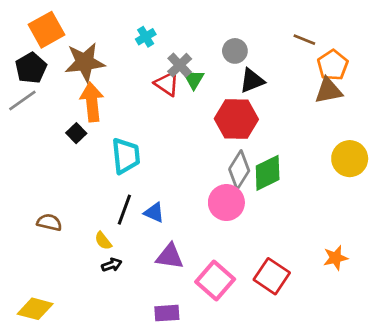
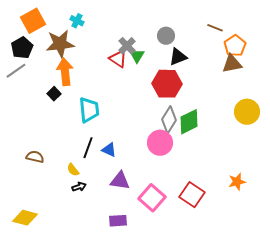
cyan cross: (146, 37) -> (77, 21), moved, turned -32

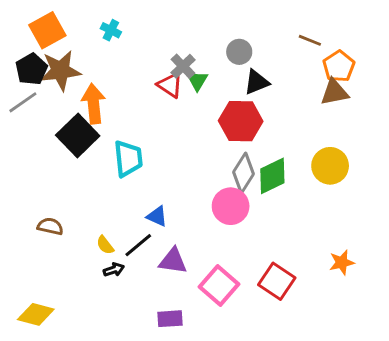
brown star: (60, 44) -> (60, 71), moved
black square: (54, 94) -> (78, 135), size x2.0
yellow circle: (247, 112) -> (330, 166), moved
black line: (88, 148) -> (138, 245), moved, turned 30

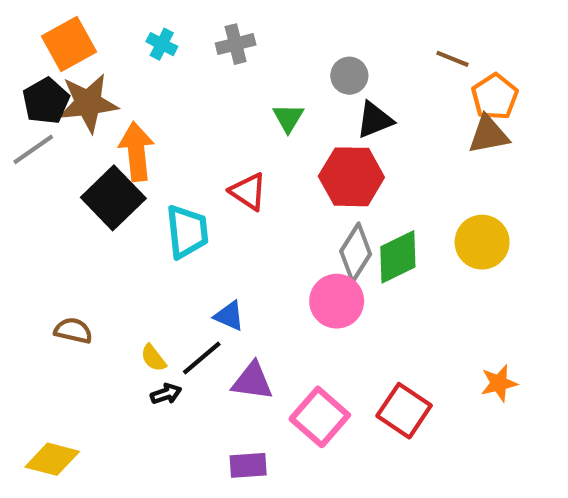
gray cross: (183, 66) -> (236, 44), moved, turned 30
red triangle: (170, 85) -> (248, 192), moved

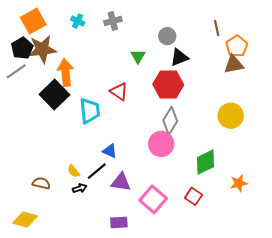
brown line: (453, 59) -> (217, 28), turned 56
green diamond: (398, 257) -> (206, 162), moved
brown semicircle: (73, 331) -> (41, 183), moved
red square: (404, 411) -> (193, 196), size x0.7

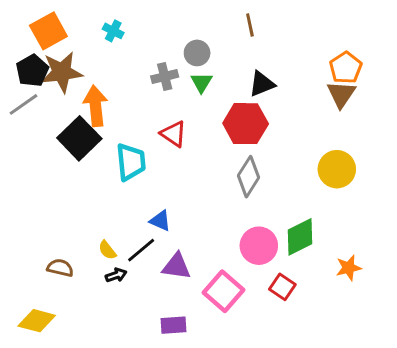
gray cross: (113, 21) -> (165, 77), moved
brown line: (217, 28) -> (250, 25), moved
gray circle: (167, 36) -> (197, 53), moved
brown triangle: (234, 64) -> (341, 94), turned -45
pink circle: (161, 144) -> (259, 246), moved

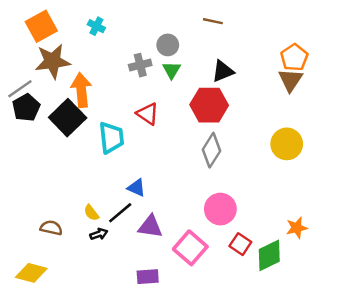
brown line: (250, 25) -> (213, 21), turned -66
black pentagon: (32, 71) -> (26, 108), moved
green diamond: (300, 237) -> (269, 255), moved

